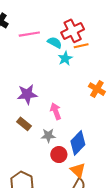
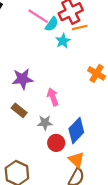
pink line: (29, 34) -> (38, 16), moved, turned 42
cyan semicircle: (55, 43) -> (52, 24), turned 96

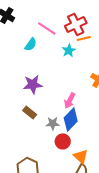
cyan semicircle: (52, 24) -> (31, 44), moved
pink arrow: (53, 97) -> (70, 100), moved, turned -133
blue diamond: (76, 131) -> (71, 119), moved

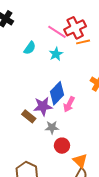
pink line: (47, 28) -> (57, 32), moved
cyan star: (69, 50) -> (56, 54), moved
purple star: (33, 84) -> (43, 106), moved
blue diamond: (71, 119) -> (57, 93), moved

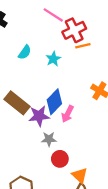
pink line: (57, 32) -> (53, 15), moved
brown rectangle: (29, 116) -> (17, 103), moved, size x1.6

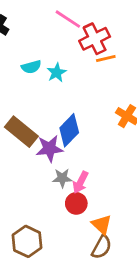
cyan semicircle: (25, 52) -> (31, 67), turned 40
cyan star: (53, 59) -> (57, 73), moved
pink arrow: (68, 114) -> (80, 182), moved

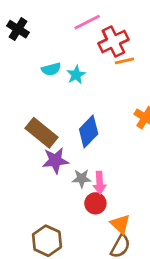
pink line: (68, 19) -> (87, 22), turned -60
purple star: (50, 149) -> (55, 160), moved
pink arrow: (80, 182) -> (100, 183), turned -30

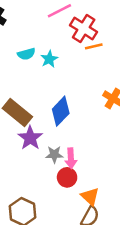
red cross: (113, 41) -> (84, 29), turned -32
purple star: (55, 160) -> (30, 138), turned -30

